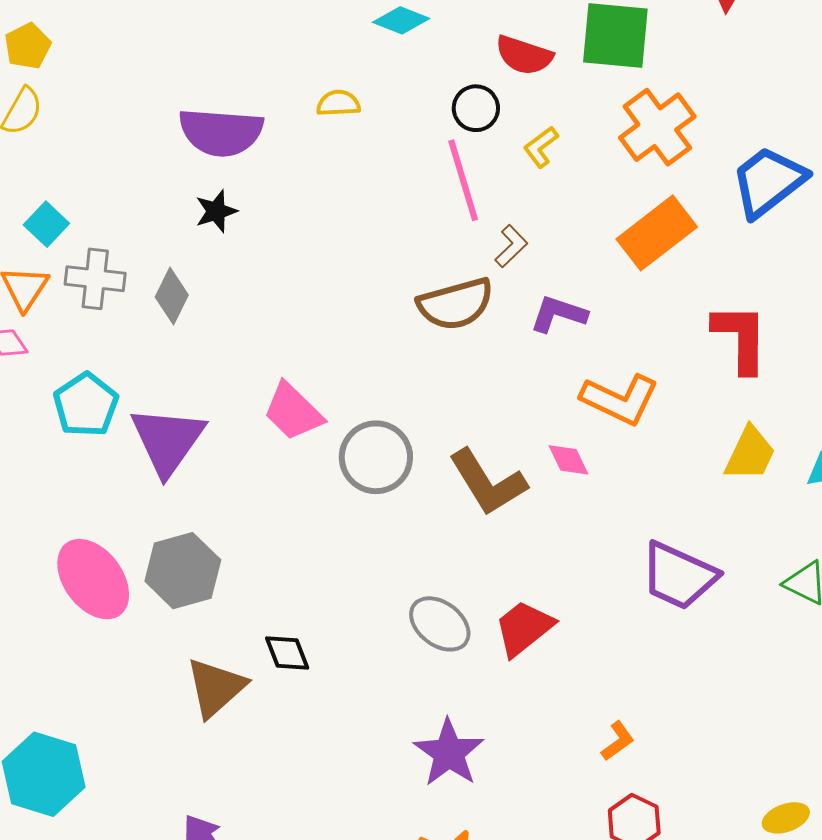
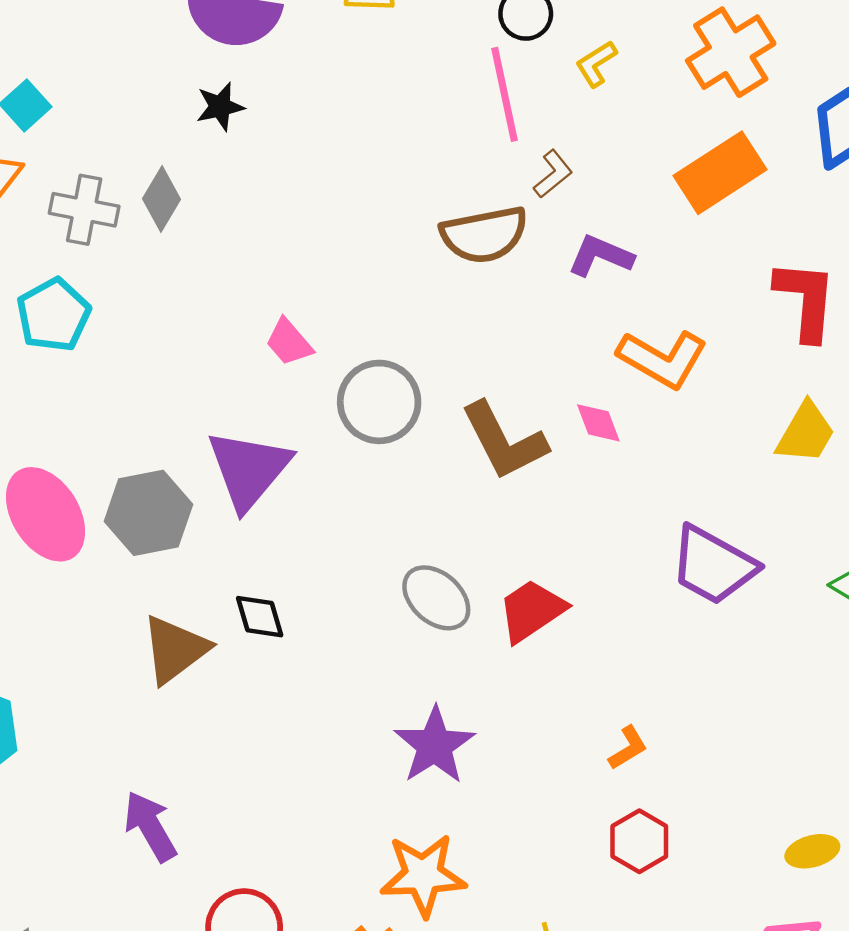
gray cross: (95, 279) -> (84, 210), moved
pink trapezoid: (293, 412) -> (289, 342), size x0.7
purple triangle: (168, 440) -> (249, 469), moved

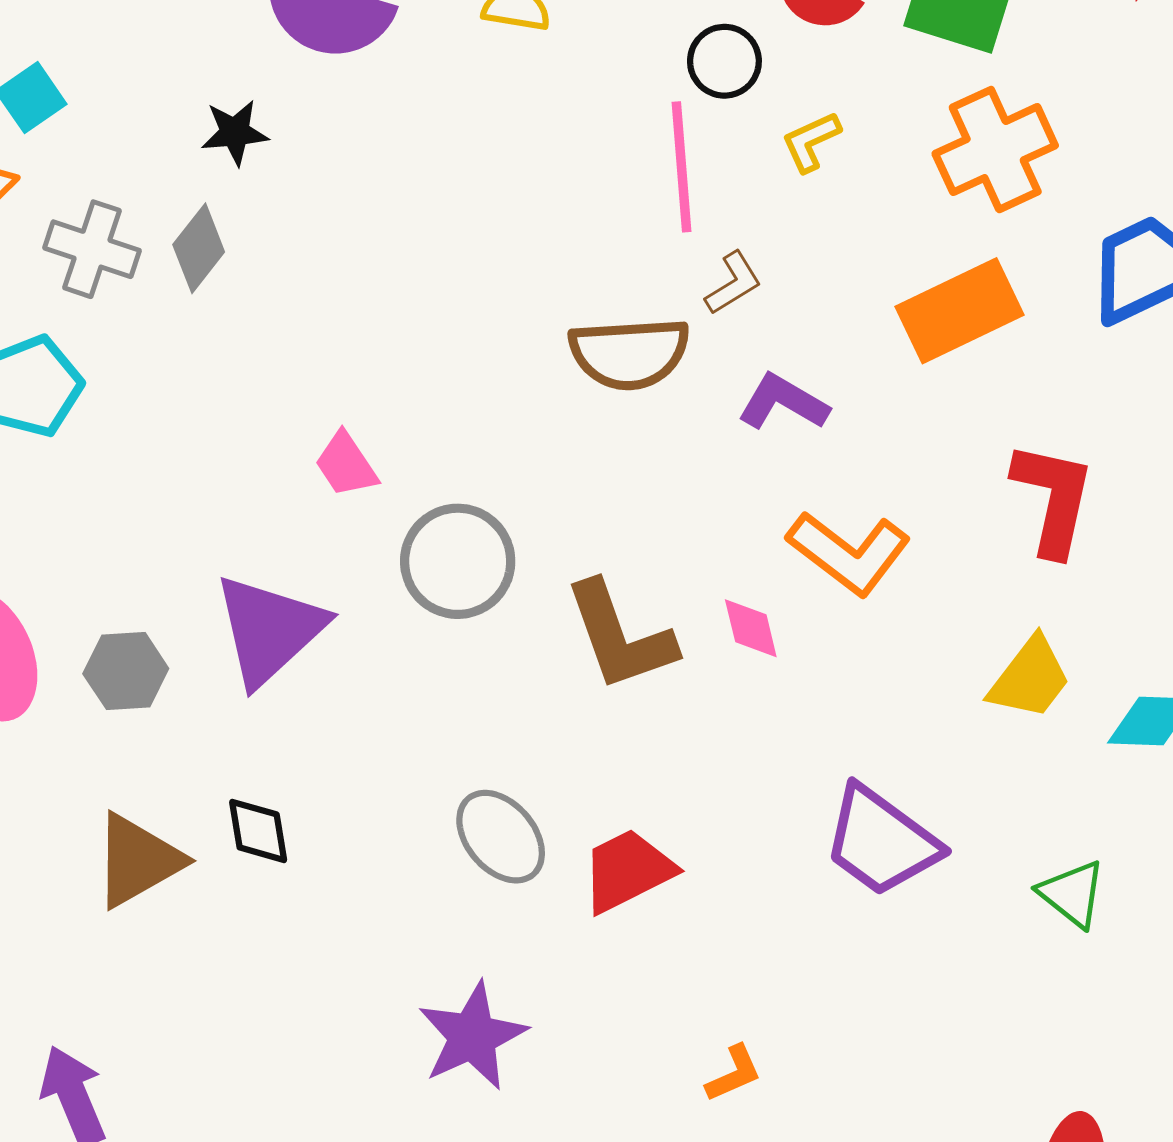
black star: (220, 107) -> (235, 133), moved
gray hexagon: (148, 513) -> (126, 671), size x0.7

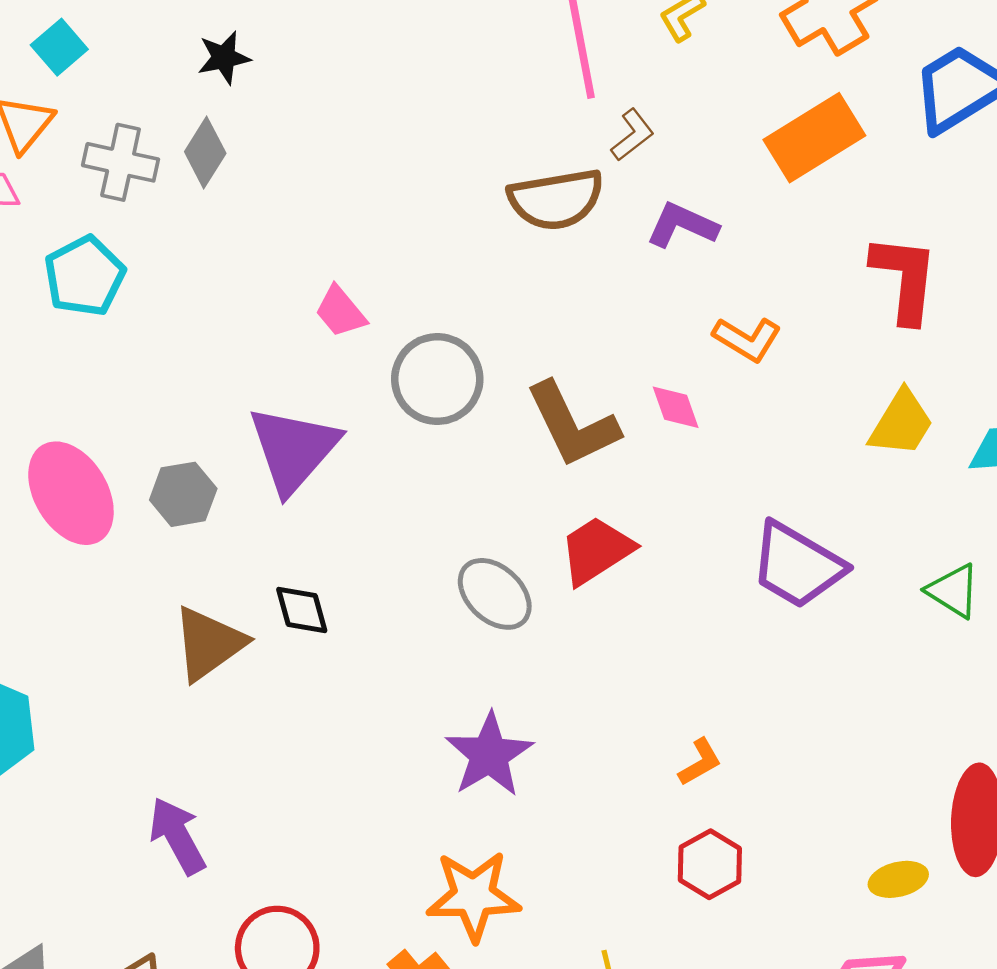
orange L-shape: (849, 553) -> (747, 339), size x0.7
red trapezoid: (628, 871) -> (596, 550), moved

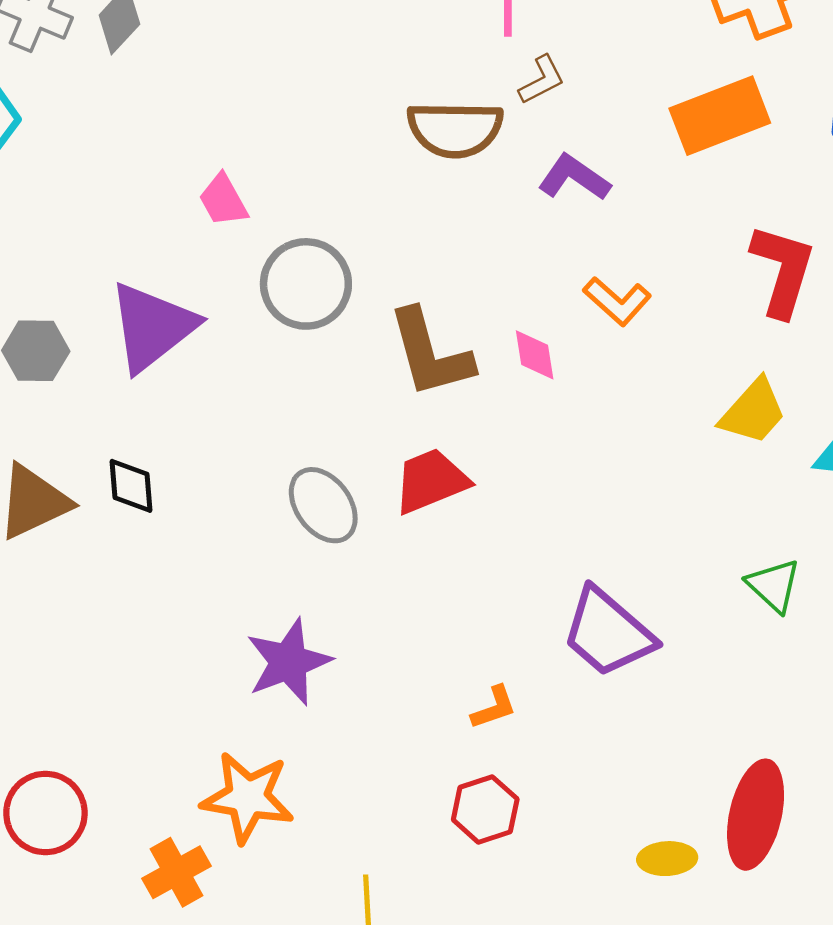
purple trapezoid: (797, 565) -> (608, 633), moved

